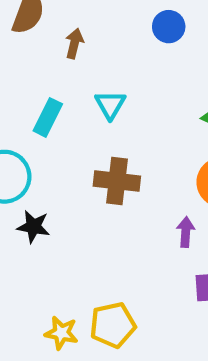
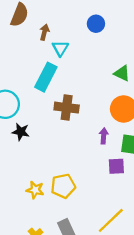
cyan triangle: (110, 105) -> (60, 48), moved
cyan rectangle: (48, 117) -> (46, 77), moved, size x1.4

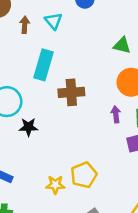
brown arrow: (44, 32) -> (25, 25), moved
cyan triangle: (60, 48) -> (53, 21), moved

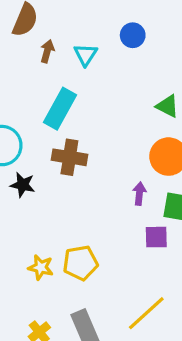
brown cross: (71, 92) -> (69, 157), moved

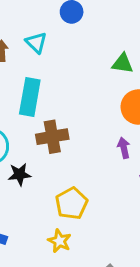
yellow pentagon: (80, 263) -> (72, 203), moved
yellow star: (41, 267) -> (59, 241), turned 30

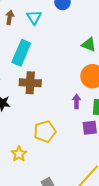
yellow pentagon: (72, 203) -> (45, 131), moved

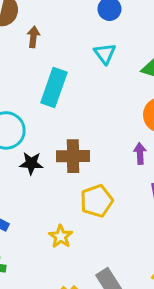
cyan triangle: (34, 17) -> (105, 54), moved
brown cross: (30, 83) -> (73, 156), moved

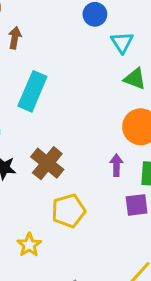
cyan triangle: (105, 54) -> (122, 42), moved
brown cross: (73, 156) -> (47, 163), turned 36

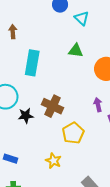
green triangle: (135, 79) -> (76, 51), moved
purple arrow: (116, 165) -> (98, 105), moved

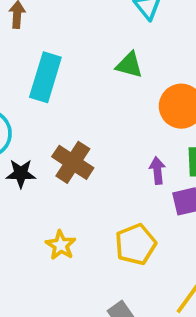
yellow pentagon: (73, 133) -> (136, 244), moved
yellow star: (53, 161) -> (61, 245), moved

